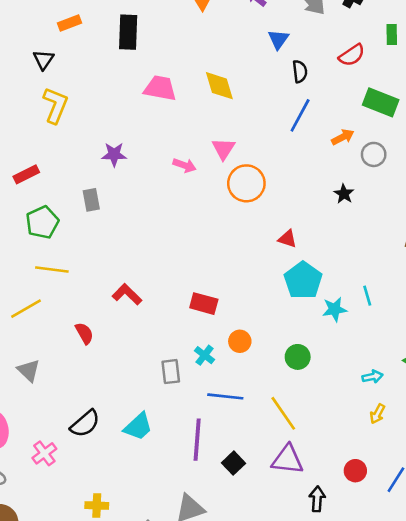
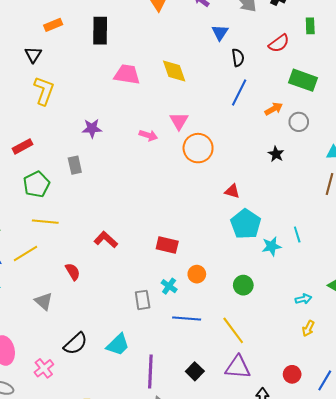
gray triangle: (29, 370) -> (44, 301), moved
purple line: (197, 440) -> (150, 371), moved

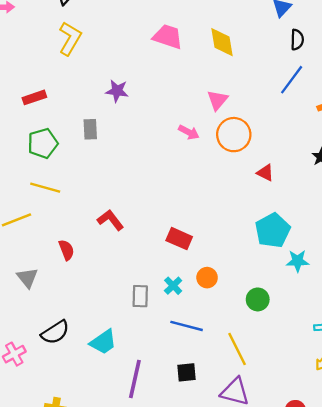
pink arrow: (148, 135) -> (189, 132), moved
red triangle: (232, 191) -> (265, 173), moved
black square: (195, 371) -> (186, 372), moved, turned 30

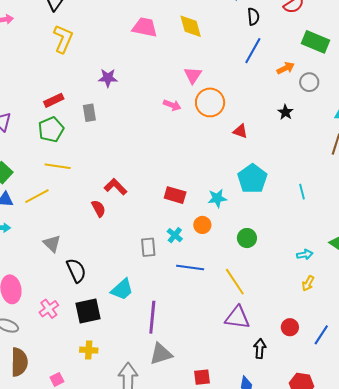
red rectangle: (34, 97) -> (54, 100), moved
red semicircle: (66, 250) -> (99, 208), moved
cyan star: (298, 261) -> (217, 198), moved
black semicircle: (55, 332) -> (76, 270), moved, turned -75
black square: (186, 372) -> (88, 311), moved, size x1.5

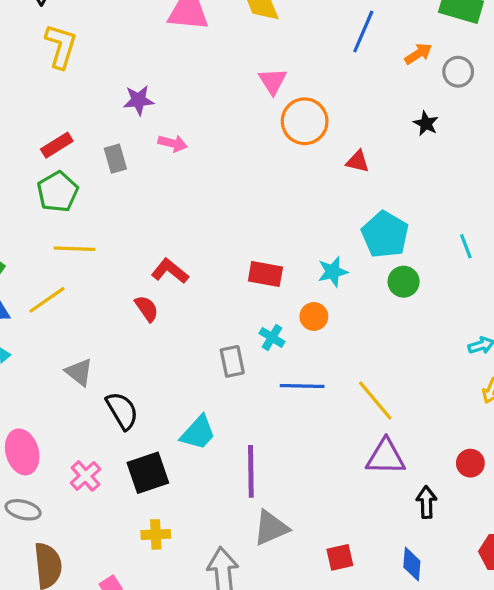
pink arrow: (172, 105) -> (173, 143), moved
green circle: (247, 238) -> (404, 282), moved

